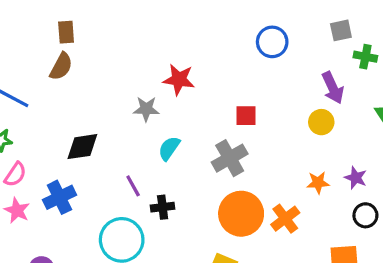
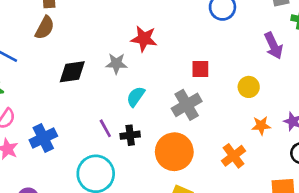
yellow circle: (321, 122) -> (249, 87), moved
black diamond: (82, 147) -> (72, 72), moved
black cross: (163, 207) -> (130, 135), moved
orange circle: (241, 214) -> (174, 152), moved

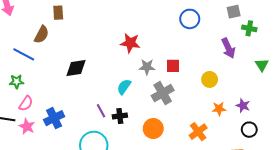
brown semicircle: (45, 28) -> (42, 35), moved
gray star: (116, 64) -> (147, 67), moved
orange circle: (174, 152) -> (153, 129), size x0.7

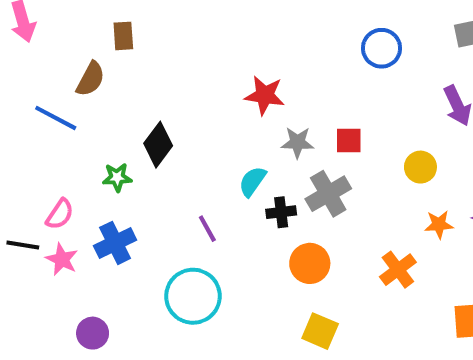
black diamond: (76, 68) -> (158, 145), turned -45
green star: (16, 82) -> (117, 177), moved
black cross: (120, 116) -> (281, 212), moved

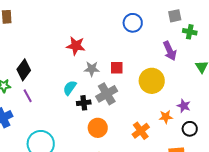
yellow circle: (420, 167) -> (152, 81), size x1.6
orange star: (439, 224) -> (166, 117), moved
purple line: (207, 229) -> (28, 96), moved

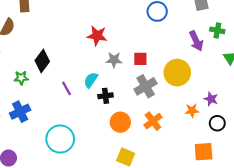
green cross: (190, 32) -> (217, 30), moved
gray cross: (107, 94) -> (146, 86), moved
purple line: (28, 96) -> (66, 88), moved
orange cross: (141, 131) -> (153, 121), moved

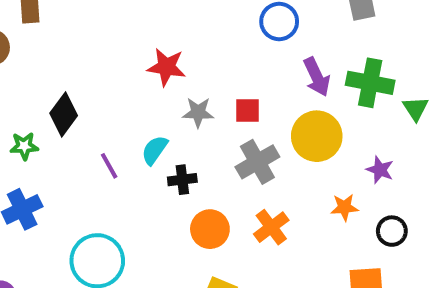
green cross: (217, 30) -> (370, 83), moved, size x1.6
purple arrow: (196, 41) -> (317, 77), moved
purple star: (211, 99) -> (380, 170), moved

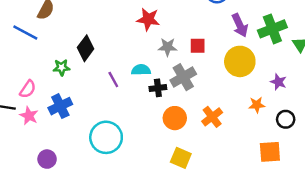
green cross: (370, 83) -> (272, 29), turned -32
cyan semicircle: (155, 150) -> (141, 70), turned 54
gray cross: (257, 162) -> (183, 77), moved

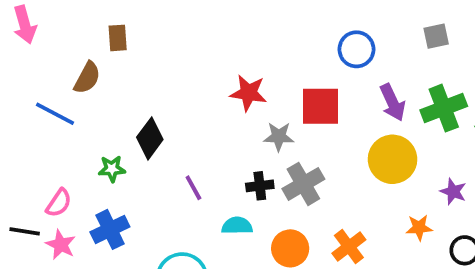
red square: (198, 46) -> (320, 106), moved, size x1.6
cyan semicircle: (141, 70) -> (237, 226), moved
black cross: (158, 88) -> (260, 186), moved

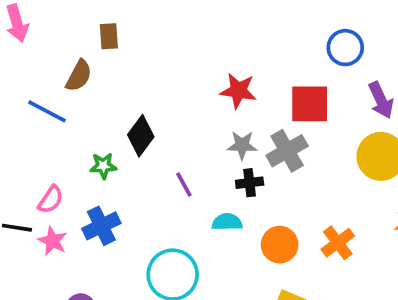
gray star: (279, 137) -> (242, 145), moved
gray cross: (303, 184) -> (287, 151), moved

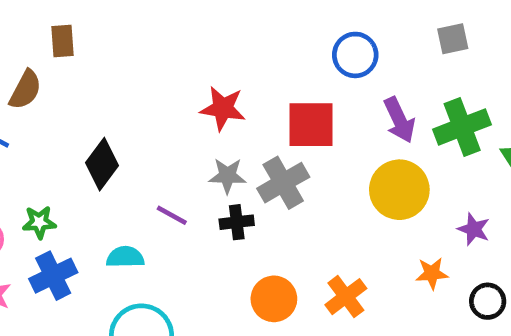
green star: (103, 166) -> (39, 222), moved
purple line: (184, 185) -> (172, 215), moved, turned -32
cyan semicircle: (227, 222) -> (125, 257), moved

